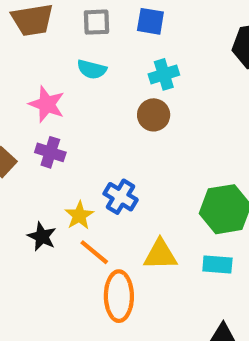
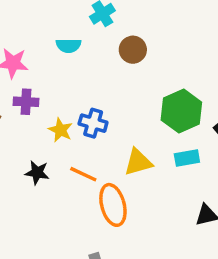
cyan semicircle: (92, 69) -> (69, 46), moved
brown circle: (154, 115) -> (133, 50), moved
yellow star: (79, 215) -> (60, 130), moved

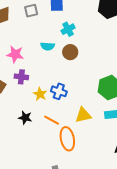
brown circle: (133, 50) -> (70, 52), moved

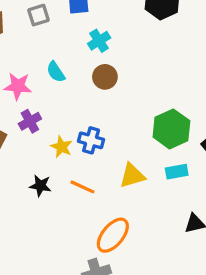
cyan semicircle: (48, 46) -> (56, 72), moved, turned 56
purple cross: (21, 77) -> (30, 121), turned -32
orange ellipse: (67, 139) -> (113, 235), moved, turned 55

